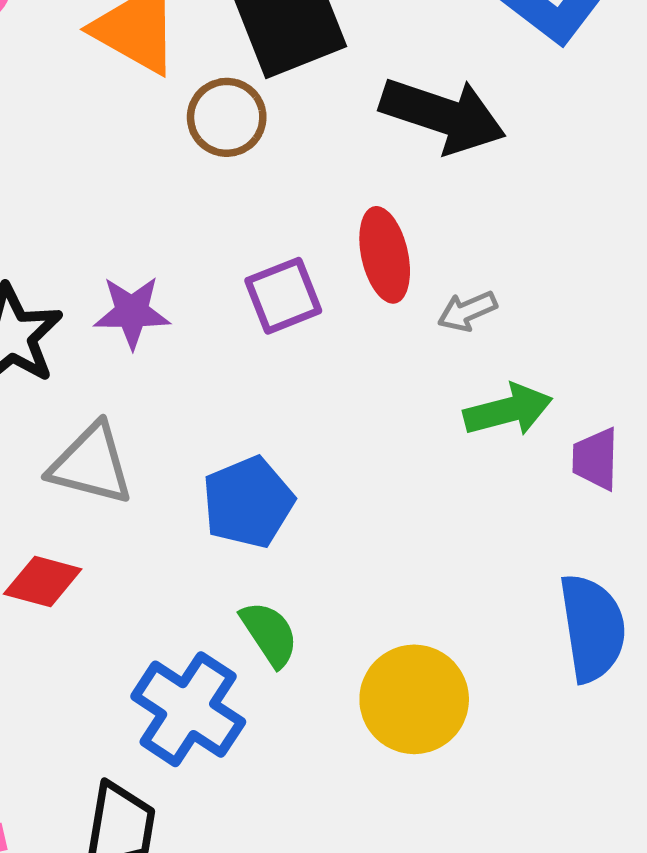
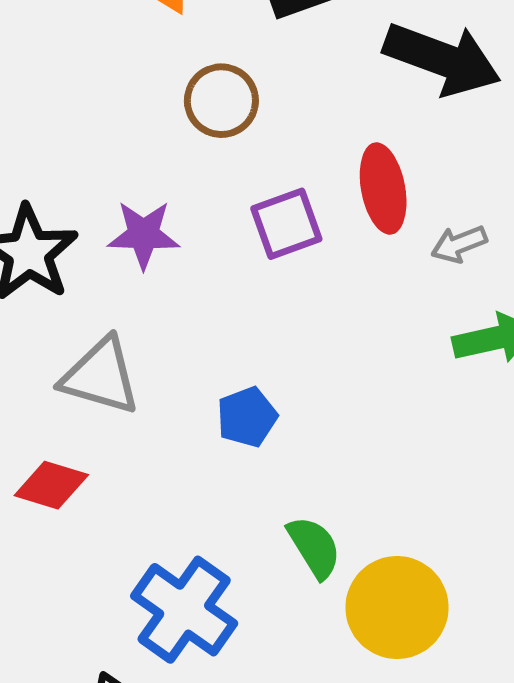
brown circle: (227, 117) -> (221, 101), moved
blue pentagon: (248, 502) -> (247, 417), size x0.7
green semicircle: (269, 634) -> (314, 547), moved

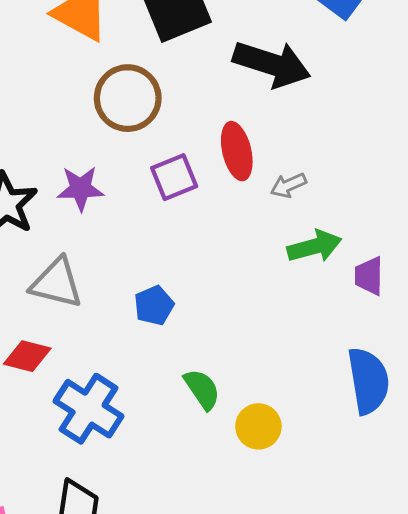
brown circle: (221, 101) -> (128, 98), size x1.4
yellow circle: (397, 607) -> (258, 426), size x0.7
blue cross: (184, 610) -> (89, 409), moved

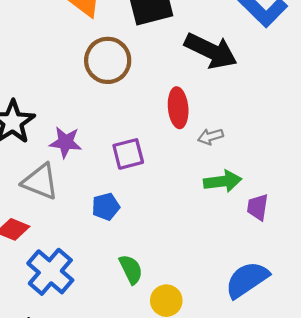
purple square: (174, 177) -> (128, 154), moved
purple star: (80, 189) -> (66, 142), moved
blue semicircle: (368, 381) -> (247, 280), turned -123

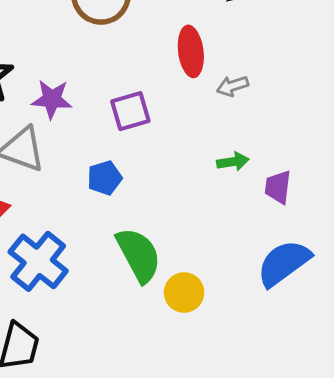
green arrow: (223, 181) -> (233, 162), moved, size x0.7
purple trapezoid: (258, 207) -> (278, 187), moved
green semicircle: (131, 269) -> (139, 255), size x1.5

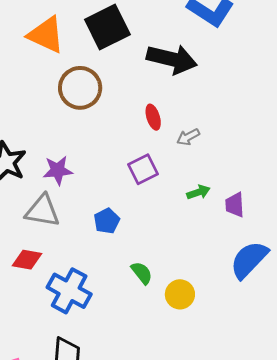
red ellipse: (191, 51) -> (153, 117), size x0.7
purple square: (130, 111) -> (143, 169), moved
green semicircle: (139, 255) -> (142, 273), size x0.6

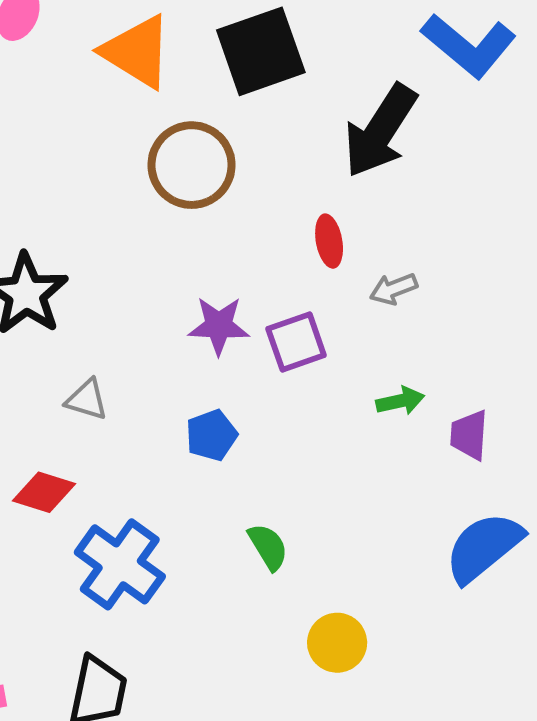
black arrow: (172, 59) -> (380, 131), turned 102
purple star: (58, 170) -> (219, 326), moved
gray triangle: (42, 211) -> (87, 400), size x0.6
yellow circle: (180, 294) -> (337, 643), moved

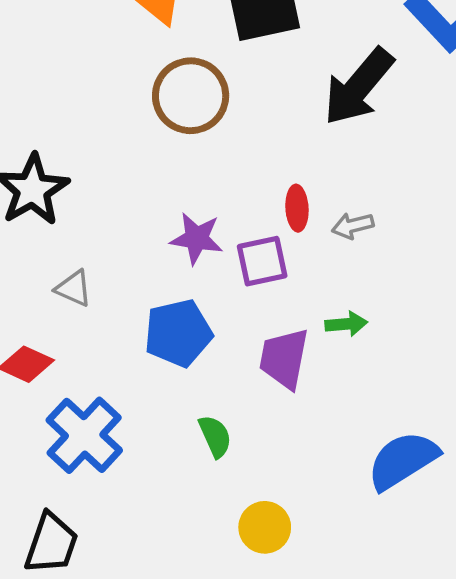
red ellipse: (329, 241) -> (297, 208), moved
blue pentagon: (211, 435) -> (178, 333), size x1.5
purple trapezoid: (469, 435) -> (284, 358), moved, size x1.4

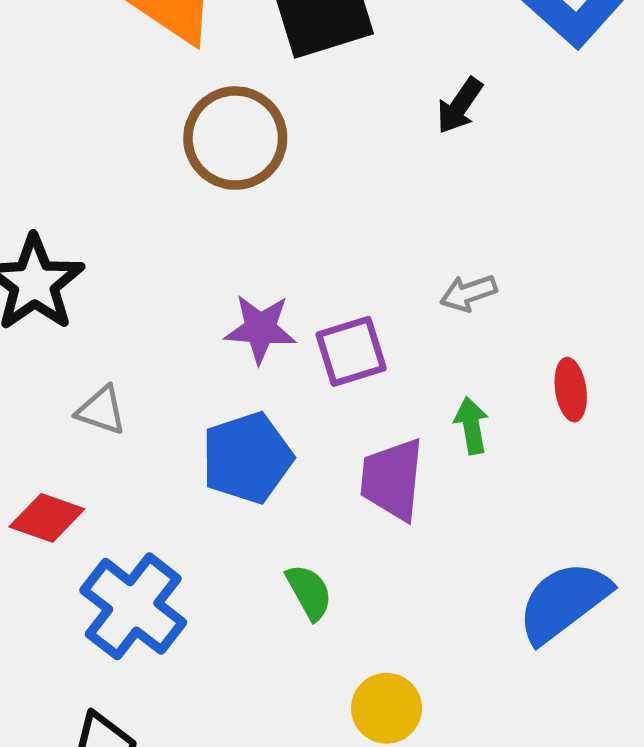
black arrow: (359, 87) -> (460, 106), size x0.5
red ellipse: (297, 208) -> (571, 390), moved
green arrow: (346, 324) -> (471, 426), turned -90

